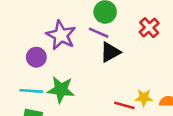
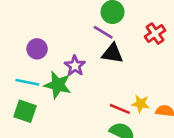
purple star: (61, 35) -> (75, 66), moved, size x0.7
black triangle: (110, 52) -> (112, 53), turned 30

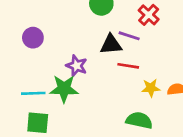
purple line: (103, 32) -> (129, 36), moved
purple circle: (37, 49) -> (33, 38), moved
red line: (120, 109) -> (128, 66), moved

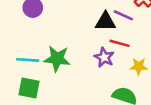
purple star: (77, 66) -> (104, 57), moved

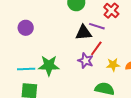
red line: (120, 43) -> (96, 48), turned -63

